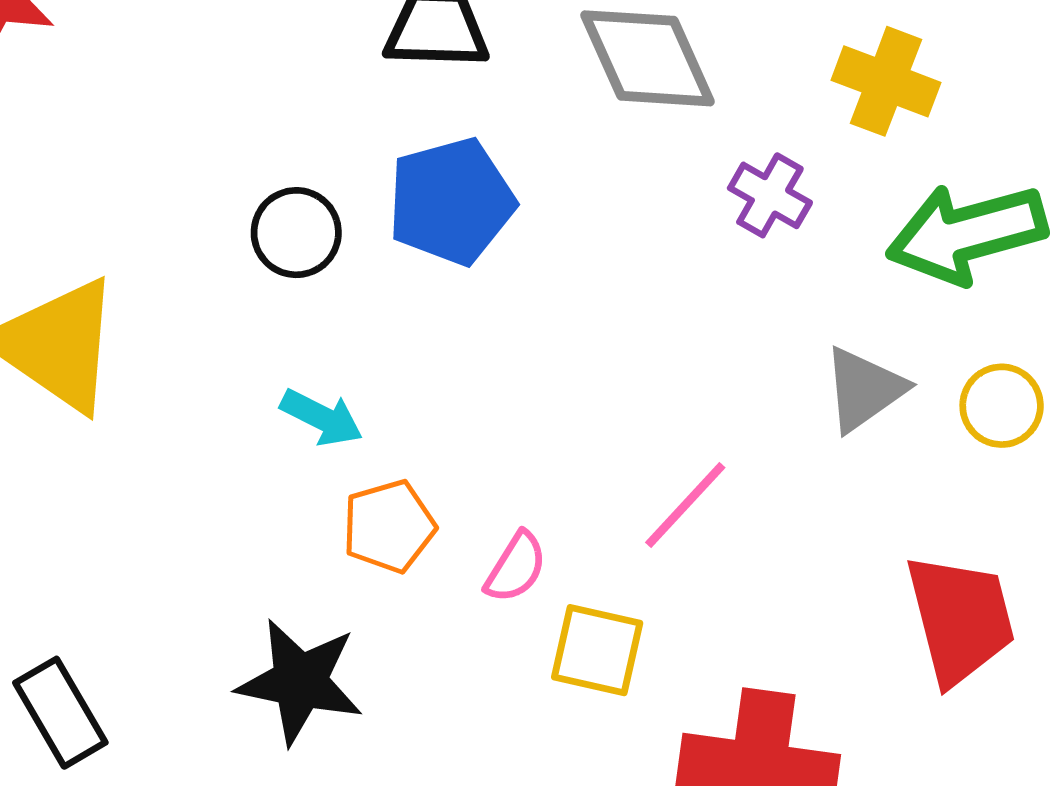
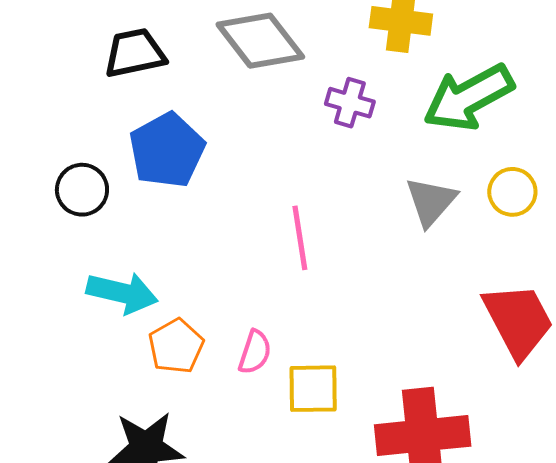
cyan arrow: (322, 418) -> (122, 293), size x1.4
pink line: (685, 505) -> (300, 238), moved, turned -38

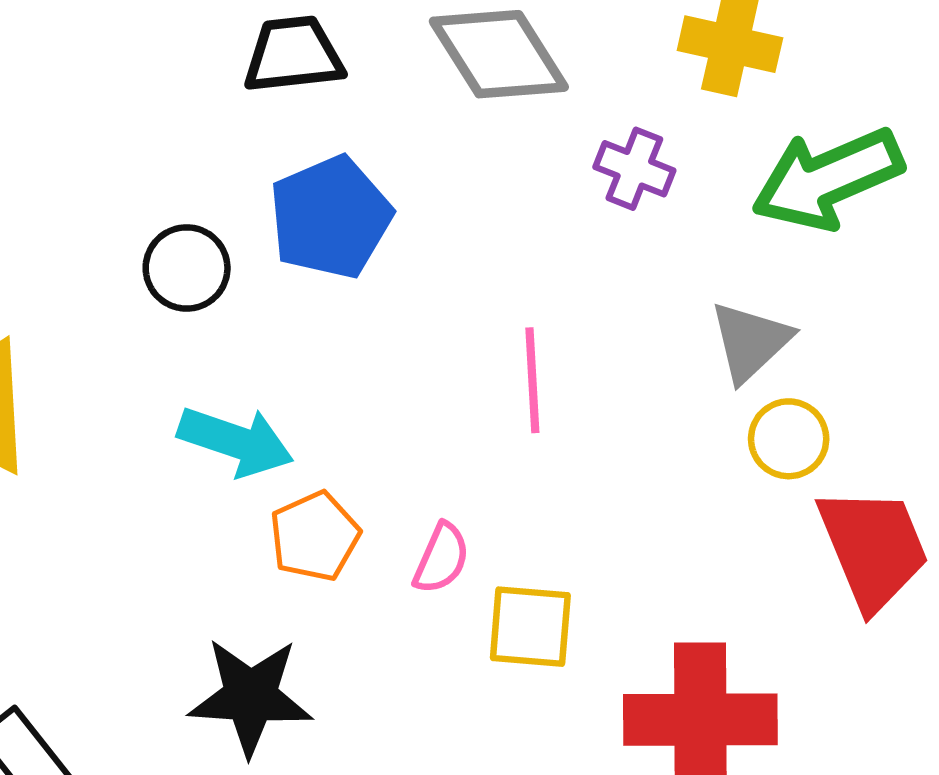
yellow circle: (512, 192) -> (789, 439), moved

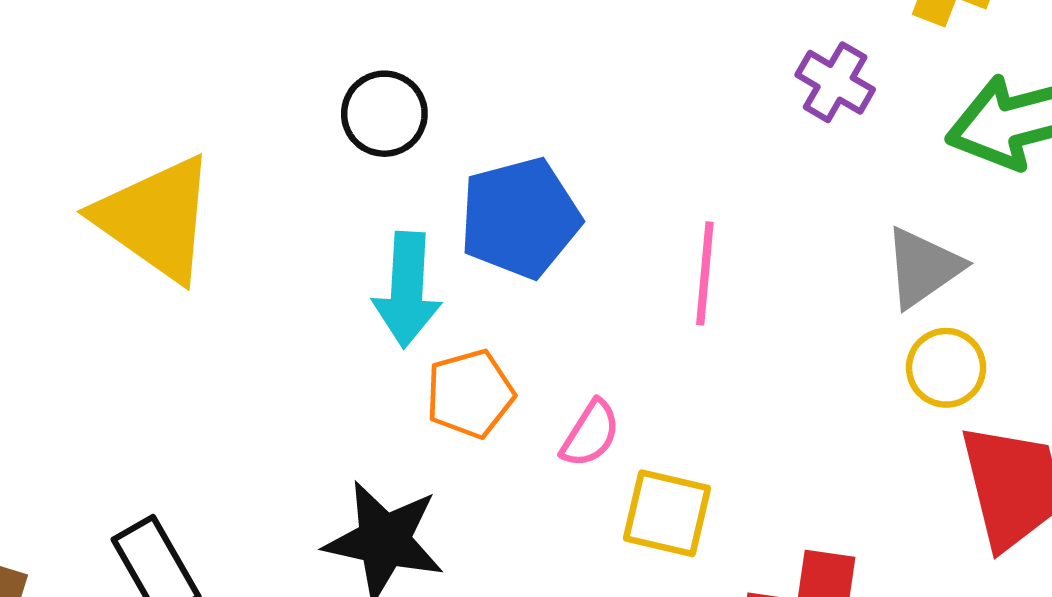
blue pentagon: (330, 217) -> (520, 218), moved
cyan arrow: (236, 441) -> (407, 290), turned 66

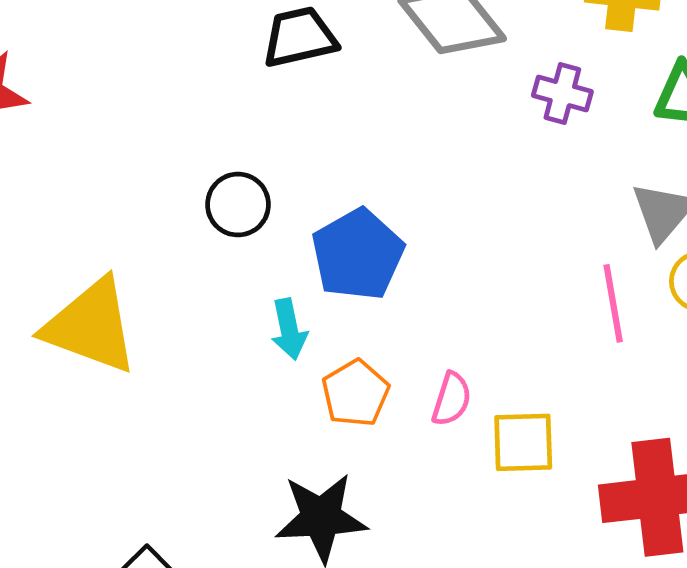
pink line: (705, 273) -> (613, 303), moved
cyan arrow: (407, 290) -> (289, 329), size x0.7

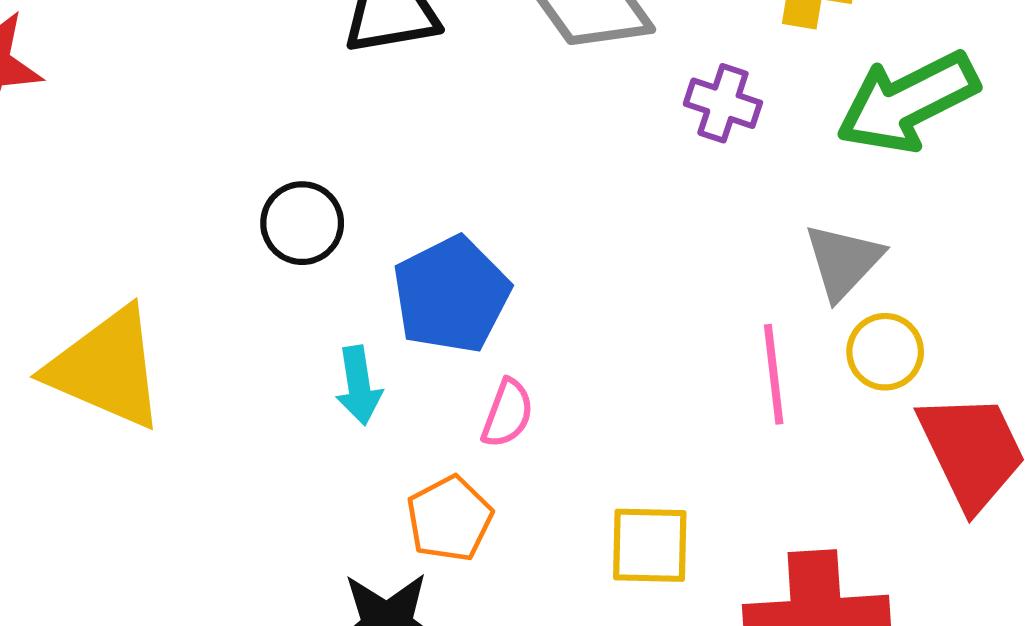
orange pentagon: (355, 393) -> (449, 519), moved
pink semicircle: (452, 399) -> (507, 413), moved

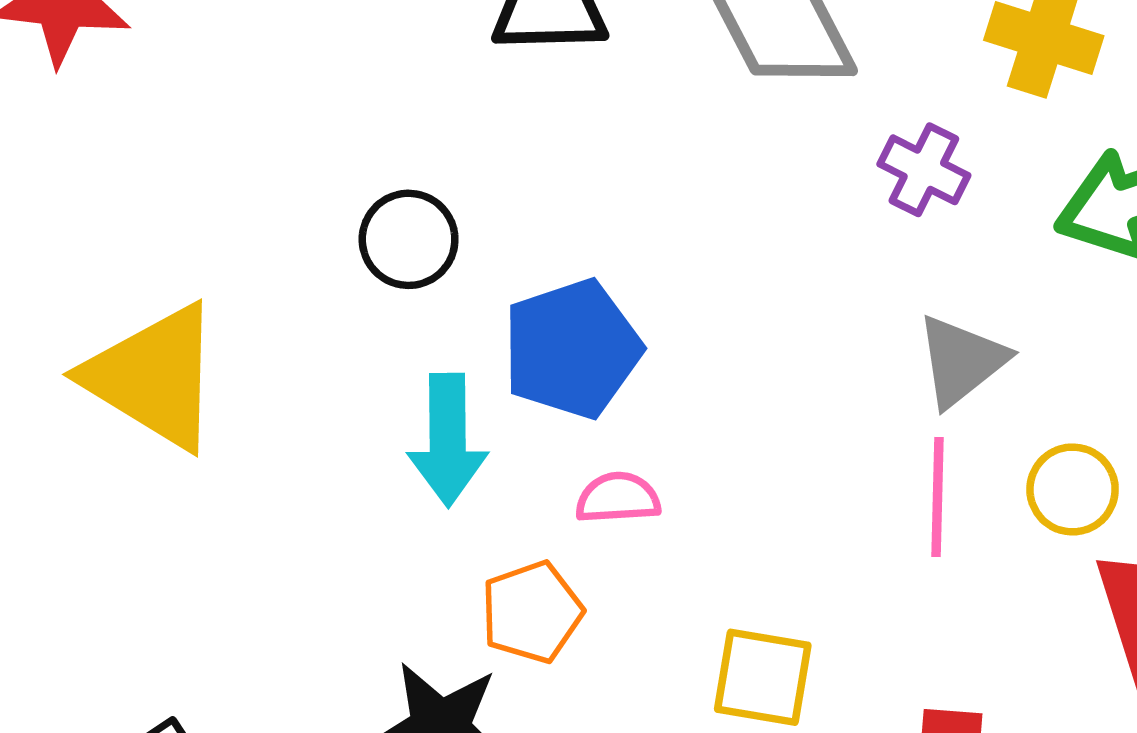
gray triangle: (843, 261) -> (961, 361), moved
cyan arrow: (359, 385) -> (448, 440), size x1.4
pink semicircle: (507, 413) -> (618, 498), turned -122

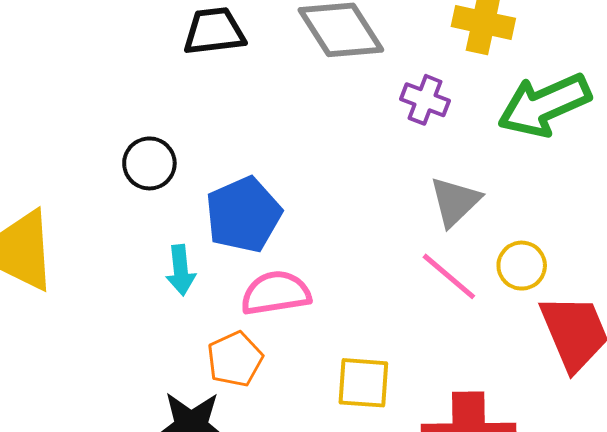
cyan arrow: (448, 440) -> (181, 270), size x0.7
pink line: (937, 497) -> (449, 276), turned -46
pink semicircle: (618, 498) -> (276, 293), size x1.5

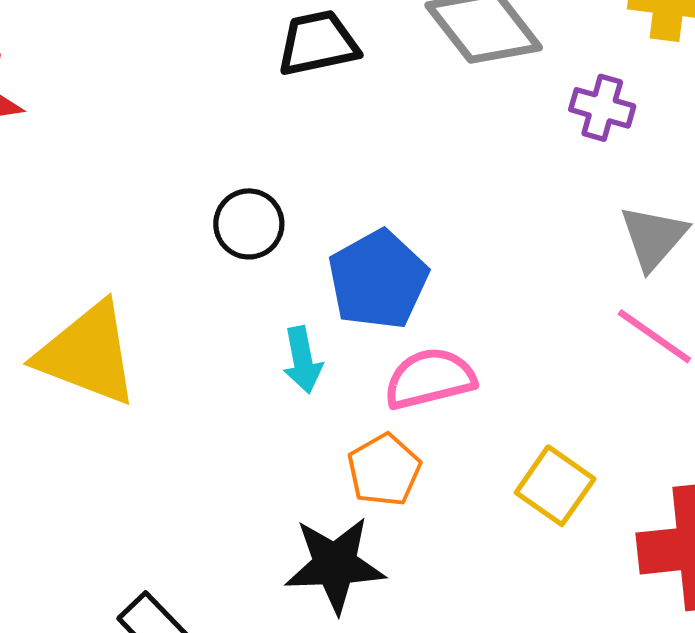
yellow square: (363, 383) -> (555, 486), turned 36

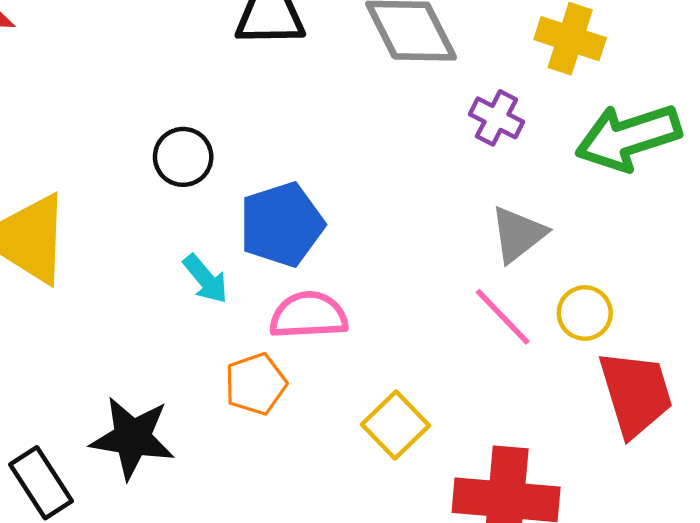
cyan arrow: (302, 360) -> (206, 279), turned -40
black star: (335, 565) -> (132, 438), moved

